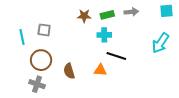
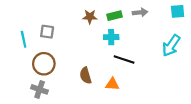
orange triangle: (100, 70) -> (112, 84), moved
brown semicircle: (69, 71) -> (86, 76), moved

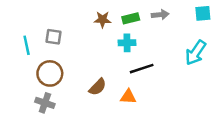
black line: (124, 59) -> (142, 69), turned -36
brown semicircle: (86, 76) -> (98, 87), turned -119

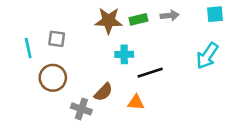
brown star: (102, 20) -> (109, 21), size x1.5
cyan cross: (127, 43) -> (124, 54), moved
gray cross: (45, 103) -> (81, 109), moved

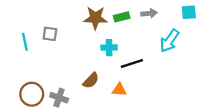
cyan arrow: (207, 56) -> (169, 41), moved
brown circle: (53, 78) -> (32, 94), moved
gray cross: (81, 109) -> (59, 98), moved

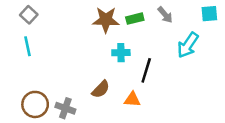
gray arrow: (149, 13) -> (165, 15), turned 56
gray square: (50, 34) -> (29, 15), moved, turned 35
black line: (132, 63) -> (146, 70), turned -55

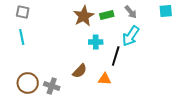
gray square: (29, 15) -> (23, 12), turned -32
brown star: (106, 20) -> (84, 16), turned -30
cyan arrow: (188, 45) -> (131, 36), moved

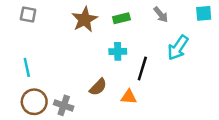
green rectangle: (107, 15) -> (121, 18), moved
brown star: (84, 16) -> (85, 19), moved
cyan arrow: (131, 36) -> (178, 48), moved
cyan line: (22, 37) -> (27, 67), moved

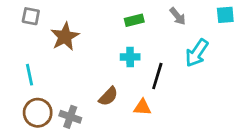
brown star: (85, 19) -> (65, 37), moved

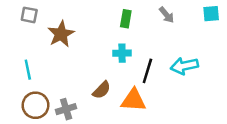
green rectangle: (134, 20) -> (126, 19), turned -66
cyan arrow: (197, 53) -> (184, 66), moved, turned 44
orange triangle: (142, 107) -> (133, 100), size x1.5
gray cross: (70, 117) -> (66, 109), turned -36

